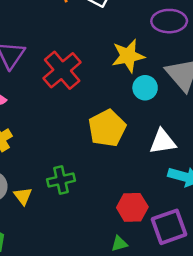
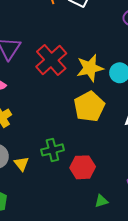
yellow star: (128, 56) -> (90, 68), moved
red hexagon: (132, 207) -> (83, 167), moved

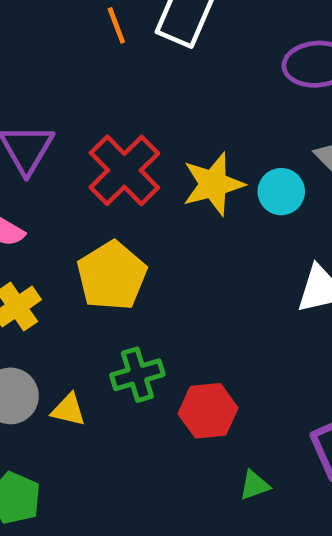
yellow pentagon: (89, 107) -> (112, 276), moved
yellow triangle: (21, 164) -> (69, 410), turned -35

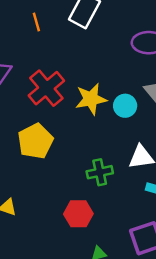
orange line: (116, 25) -> (36, 22), moved
green cross: (137, 375) -> (100, 172), moved

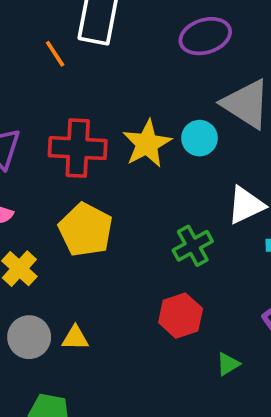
orange line: (36, 22) -> (55, 54), moved
red cross: (46, 88) -> (78, 148), turned -30

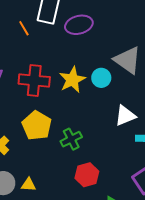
purple ellipse: (205, 36) -> (79, 25), moved
green cross: (193, 246) -> (71, 139), moved

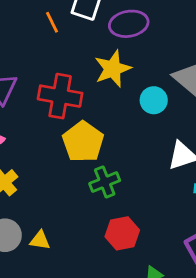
yellow star: (72, 80) -> (113, 69), moved
yellow pentagon: (37, 125) -> (83, 142), moved

